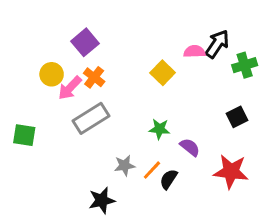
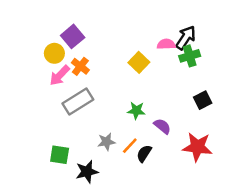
green cross: (245, 65) -> (190, 56), moved
yellow circle: (52, 74) -> (54, 53), moved
green square: (24, 135) -> (60, 155), moved

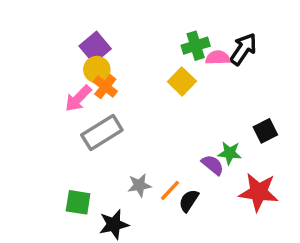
yellow circle: (54, 53) -> (97, 70), moved
green cross: (190, 56) -> (196, 46), moved
green star: (136, 111) -> (230, 153), moved

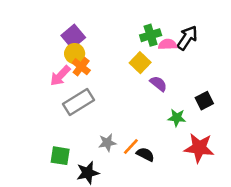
purple semicircle: (213, 165) -> (158, 84), moved
black semicircle: (189, 201) -> (145, 154), turned 84

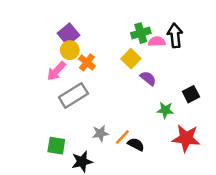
black arrow: (187, 38) -> (175, 35), turned -40
orange cross: (81, 67) -> (87, 62), moved

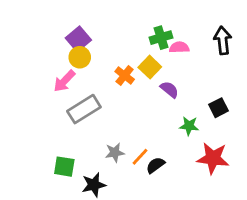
black arrow: (175, 35) -> (223, 40), moved
orange cross: (87, 62) -> (125, 75), moved
black semicircle: (136, 144) -> (155, 165), turned -63

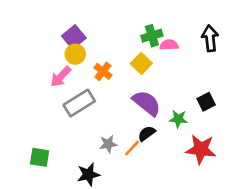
orange cross: (125, 75) -> (103, 71), moved
purple semicircle: (169, 89) -> (147, 103), moved, size x1.6
black semicircle: (155, 165) -> (147, 133), moved
green square: (64, 167) -> (40, 157), moved

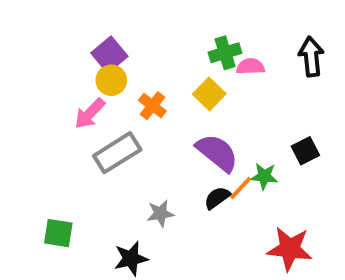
orange line: (132, 148) -> (241, 188), moved
red star: (201, 149) -> (290, 249), moved

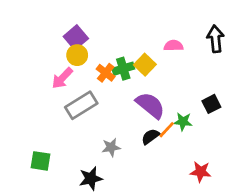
green cross: (225, 53) -> (123, 69), moved
red star: (290, 249) -> (201, 172), size x0.7

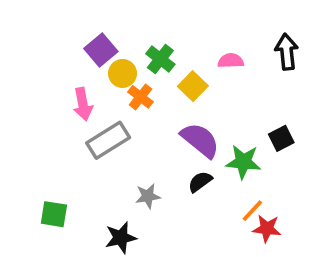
yellow circle: (77, 55) -> (123, 73), moved
green cross: (123, 69) -> (160, 59), moved, turned -35
pink arrow: (62, 78) -> (83, 104), turned -55
green star: (183, 122) -> (243, 162), size x1.4
orange line: (167, 130) -> (252, 211), moved

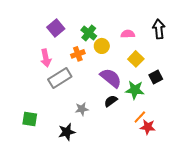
yellow circle: (123, 73) -> (102, 46), moved
yellow square: (193, 86) -> (136, 59), moved
orange cross: (141, 97) -> (78, 54), turned 32

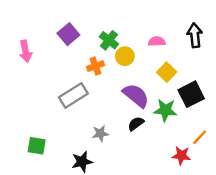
pink arrow: (46, 58) -> (26, 51), moved
black square: (156, 77) -> (191, 94), size x1.5
orange line: (140, 117) -> (200, 137), moved

